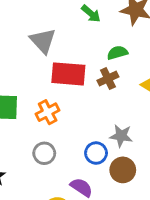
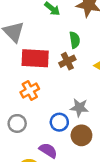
green semicircle: (117, 53) -> (75, 40), turned 98
orange cross: (48, 112) -> (30, 90), moved

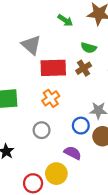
green semicircle: (75, 40) -> (89, 48), turned 120

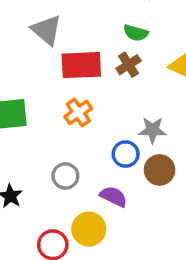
gray circle: (42, 130) -> (65, 176), moved

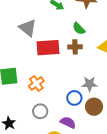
green semicircle: (136, 33) -> (79, 29), turned 32
brown cross: (129, 65) -> (75, 47), turned 32
orange cross: (78, 112) -> (36, 83), moved

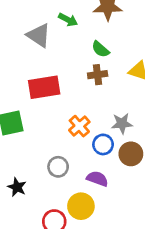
gray triangle: (28, 28) -> (39, 35), moved
red rectangle: (48, 48) -> (44, 87), moved
orange cross: (36, 83) -> (79, 126), moved

